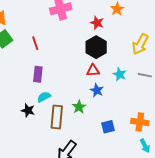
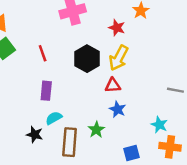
yellow arrow: (140, 44) -> (119, 58), moved
black hexagon: (96, 47) -> (87, 59), moved
cyan star: (120, 74) -> (159, 125), moved

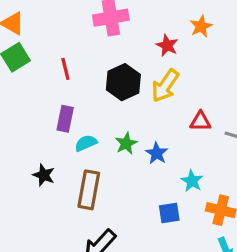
red triangle: (113, 85) -> (200, 121), moved
cyan semicircle: (54, 118) -> (86, 143), moved
cyan star: (159, 125) -> (192, 181), moved
green star: (96, 130) -> (126, 143), moved

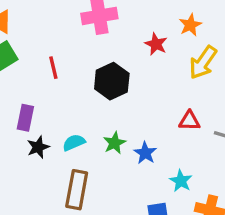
yellow arrow: (165, 86) -> (203, 62), moved
purple rectangle: (65, 119) -> (25, 118), moved
black star: (44, 175) -> (38, 147), moved, turned 30

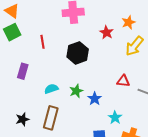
black star: (38, 147) -> (22, 119), moved

